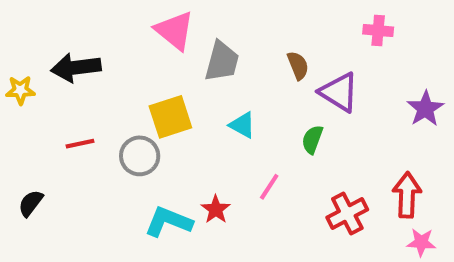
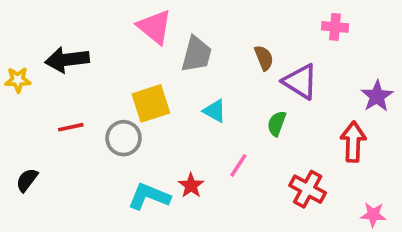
red arrow: (407, 195) -> (353, 142), moved
red cross: (347, 214) -> (308, 189), turned -33

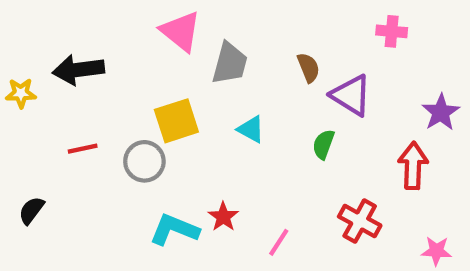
pink line: (238, 165) -> (279, 242), moved

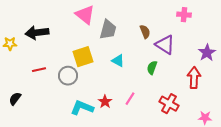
pink line: (279, 242) -> (130, 99), moved

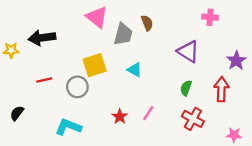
brown semicircle: (145, 32) -> (147, 23), moved
green semicircle: (152, 68) -> (186, 88), moved
cyan L-shape: (82, 108) -> (68, 127), moved

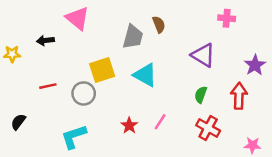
pink triangle: (97, 17) -> (77, 18), moved
black arrow: (42, 38) -> (45, 40), size x0.6
cyan triangle: (135, 70) -> (145, 75), size x1.5
cyan L-shape: (68, 127) -> (74, 137), turned -40

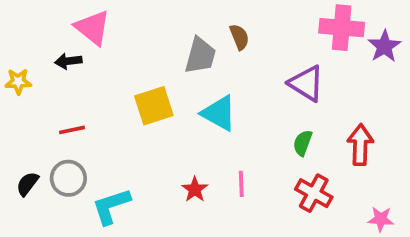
pink triangle: (77, 18) -> (93, 28), moved
pink cross: (227, 18) -> (342, 28), size x1.6
purple star: (255, 65) -> (384, 46), moved
gray circle: (84, 93) -> (68, 178), moved
pink line: (160, 122) -> (241, 184), turned -35

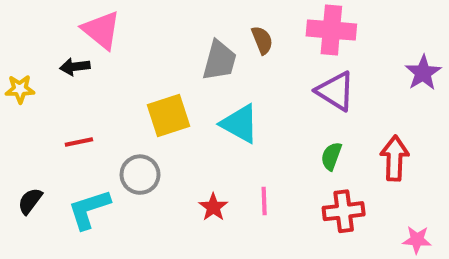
pink cross: (342, 28) -> (331, 30), moved
purple star: (384, 46) -> (423, 73), moved
gray circle: (68, 178) -> (140, 175), moved
red cross: (314, 193) -> (344, 211), turned -36
cyan L-shape: (111, 206) -> (89, 209), moved

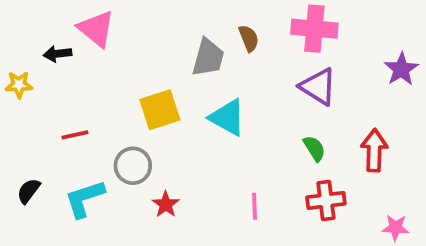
black arrow: (75, 67) -> (58, 54), moved
green semicircle: (331, 156) -> (314, 148), turned 128
pink line: (264, 201) -> (255, 206), moved
red star: (213, 207) -> (166, 204), moved

